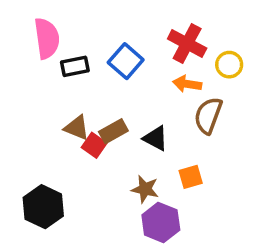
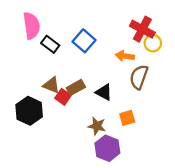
red cross: (187, 44) -> (142, 29), moved
black rectangle: (75, 66) -> (50, 44), turned 48
black hexagon: (43, 207) -> (29, 111), moved

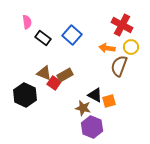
pink semicircle: (31, 26) -> (27, 22), size x0.6
yellow circle: (153, 43) -> (131, 47), moved
black triangle: (104, 92) -> (95, 95), moved

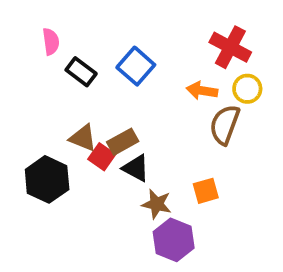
black triangle: (95, 95) -> (136, 168), moved

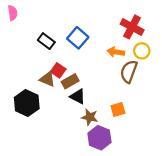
pink semicircle: (51, 42) -> (13, 13), moved
red square: (102, 157) -> (58, 70), moved

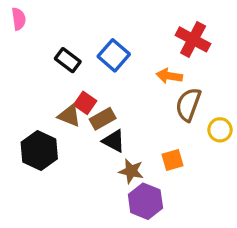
yellow circle: (142, 51) -> (220, 130), moved

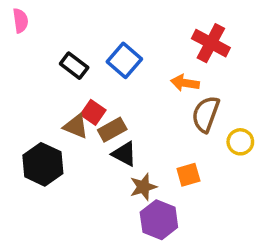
brown star: (131, 171) -> (143, 187), turned -30

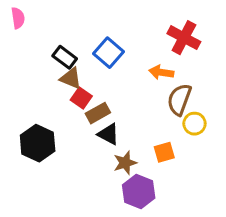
brown triangle: (76, 126) -> (71, 78), moved
yellow circle: (240, 142) -> (194, 124), moved

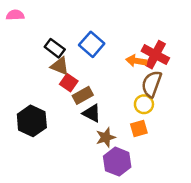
pink semicircle: (18, 18) -> (15, 15), turned -84
red cross: (184, 38) -> (155, 55), moved
yellow circle: (194, 124) -> (144, 104), moved

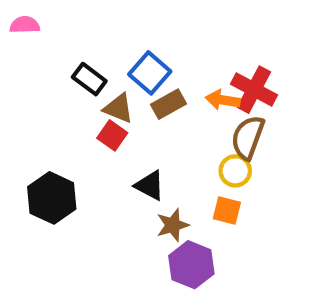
brown triangle: (60, 66) -> (118, 108), moved
brown rectangle: (83, 95) -> (169, 104), moved
orange square: (139, 128) -> (227, 210), turned 30

